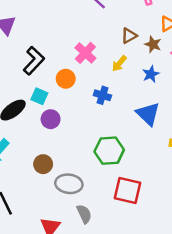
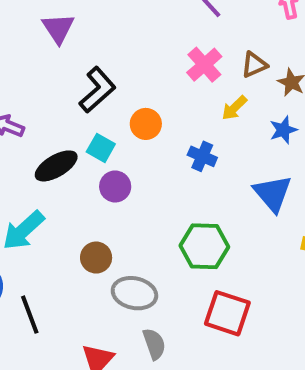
pink cross: (85, 53) -> (204, 65), moved

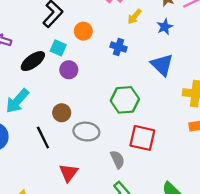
black line: (30, 315) -> (43, 137), moved
gray semicircle: (154, 344) -> (117, 159), moved

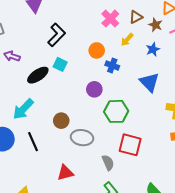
orange circle: (83, 31) -> (97, 50), moved
purple circle: (69, 70) -> (94, 89), moved
black line: (43, 137) -> (33, 142), moved
red triangle: (68, 173) -> (65, 173), turned 36

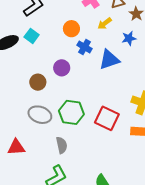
blue triangle: (149, 82) -> (109, 60), moved, turned 45
green hexagon: (116, 111) -> (71, 112), moved
brown circle: (61, 121) -> (38, 82), moved
red square: (130, 145) -> (107, 118), moved

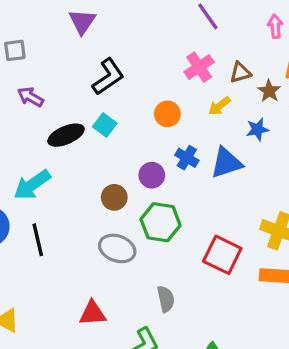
blue cross: (85, 47) -> (187, 158), moved
green hexagon: (71, 112) -> (161, 222), moved
gray semicircle: (62, 145) -> (166, 299), moved
red triangle: (16, 147) -> (93, 313), moved

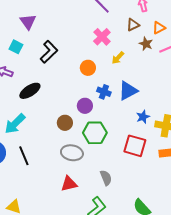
brown triangle: (240, 73) -> (133, 25), moved
cyan square: (105, 125) -> (16, 47), moved
blue star: (257, 129) -> (143, 117), moved
red triangle: (93, 313) -> (69, 184), moved

